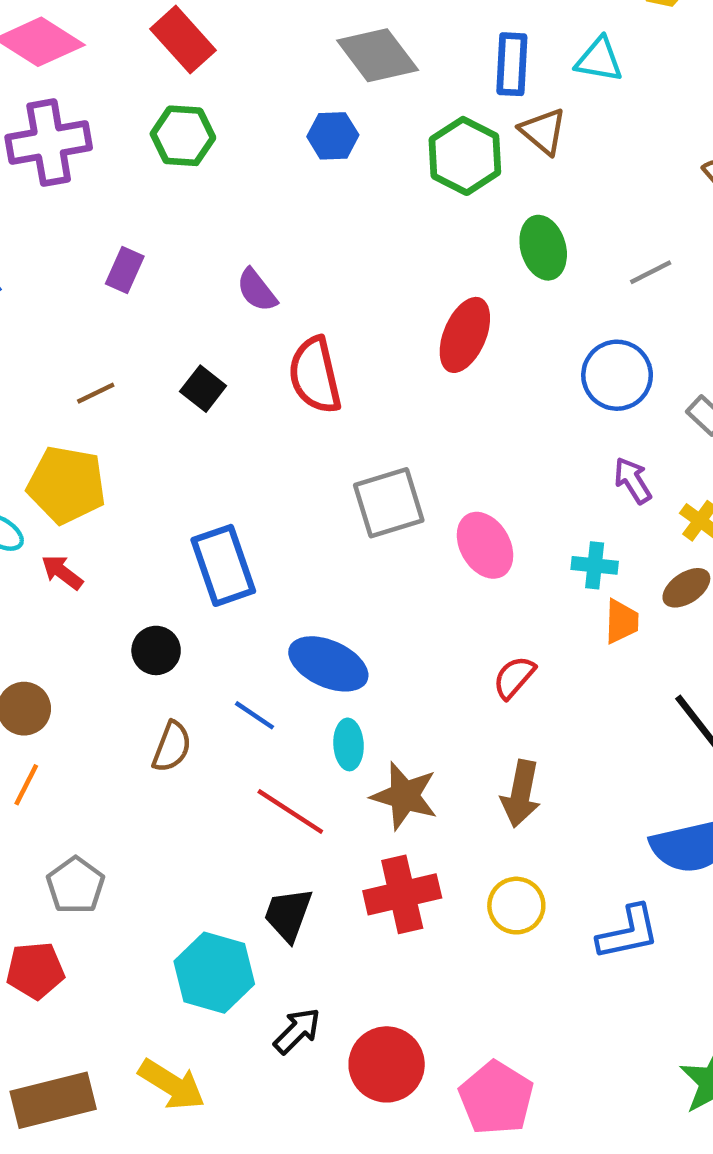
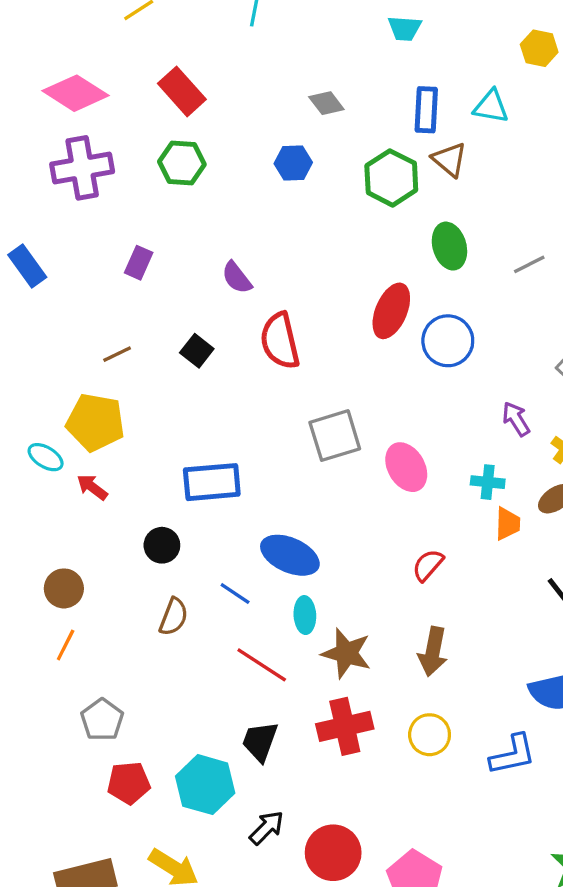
gray diamond: (378, 55) -> (326, 103), size x0.6
blue circle: (617, 375) -> (448, 341), moved
blue rectangle: (223, 565) -> (212, 482), turned -76
red pentagon: (35, 970) -> (129, 783), moved

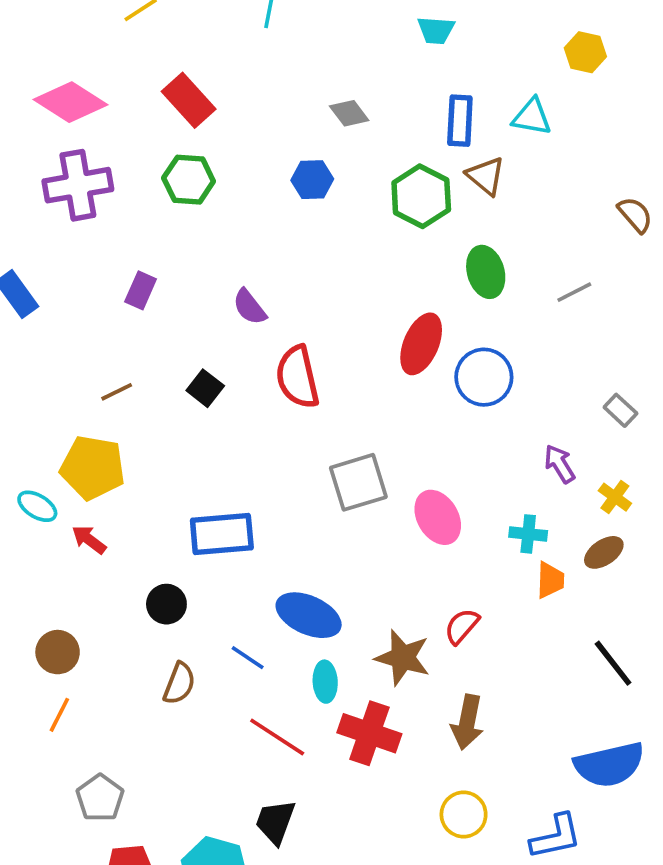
brown star: (346, 653) -> (403, 658), moved
red cross: (345, 726) -> (369, 733), moved, turned 32

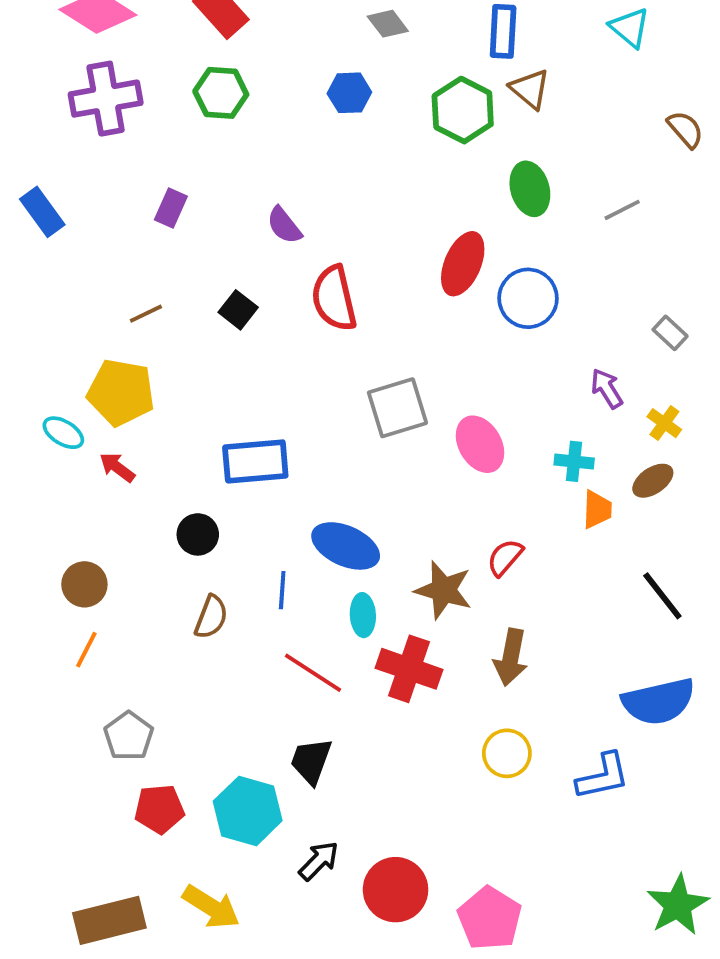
cyan triangle: (532, 117) -> (630, 28), moved, turned 30
blue line: (248, 658) -> (282, 590), turned 60

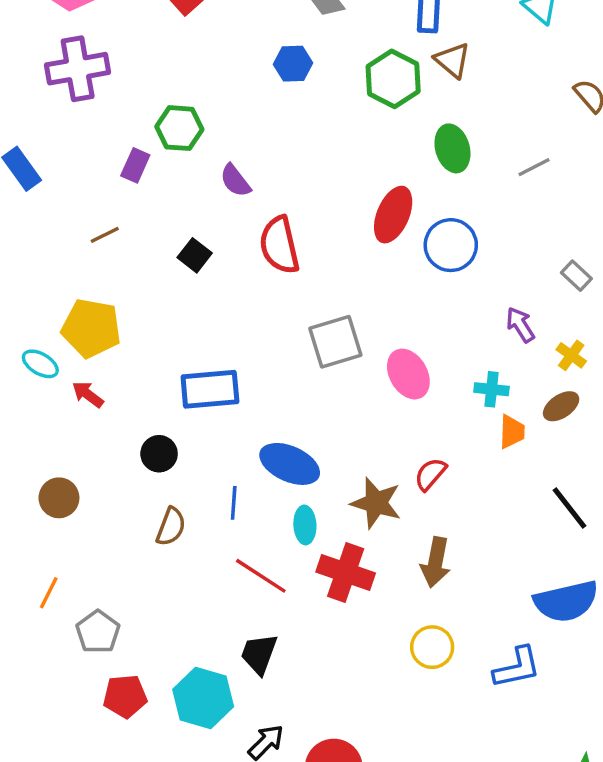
green hexagon: (221, 93) -> (179, 128), moved
brown line: (146, 314) -> (105, 235), moved
orange line: (86, 650) -> (49, 593), moved

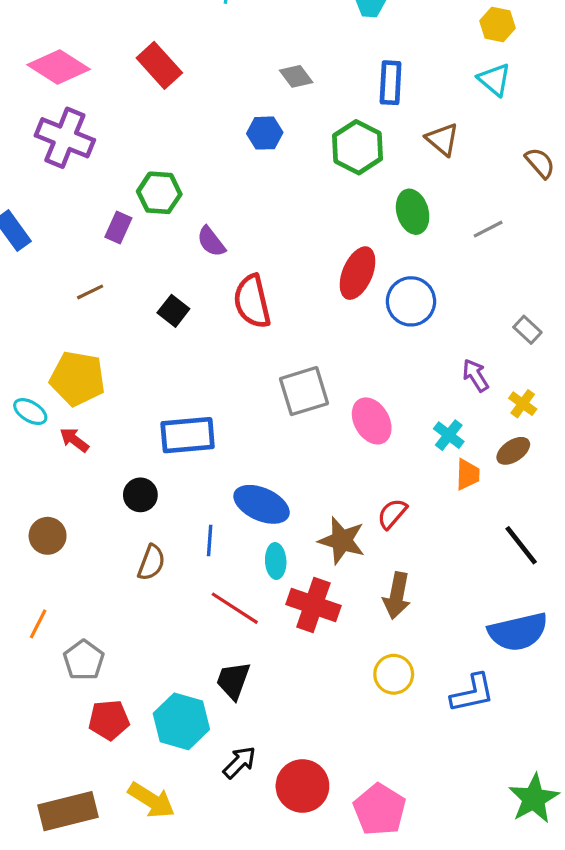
brown triangle: (452, 60) -> (442, 139), moved
purple cross: (78, 69) -> (65, 138), turned 32
cyan cross: (492, 389) -> (449, 435), turned 32

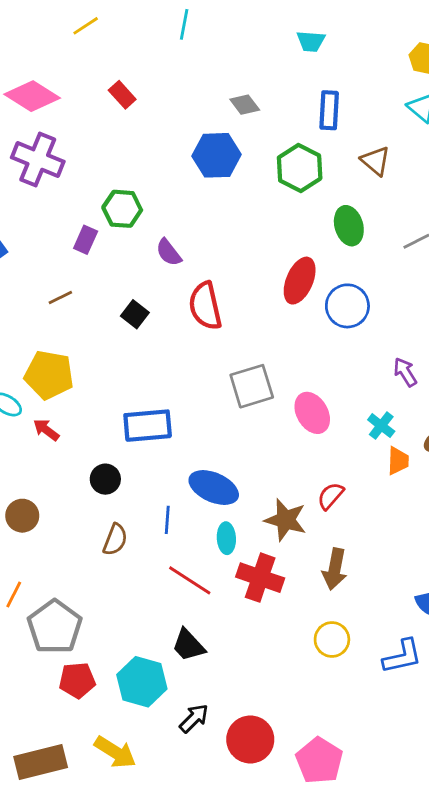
red rectangle: (159, 65) -> (122, 95), size x0.7
blue hexagon: (265, 133) -> (217, 155), size x1.5
gray pentagon: (84, 660) -> (55, 627), size x1.5
black trapezoid: (233, 681) -> (188, 645), turned -63

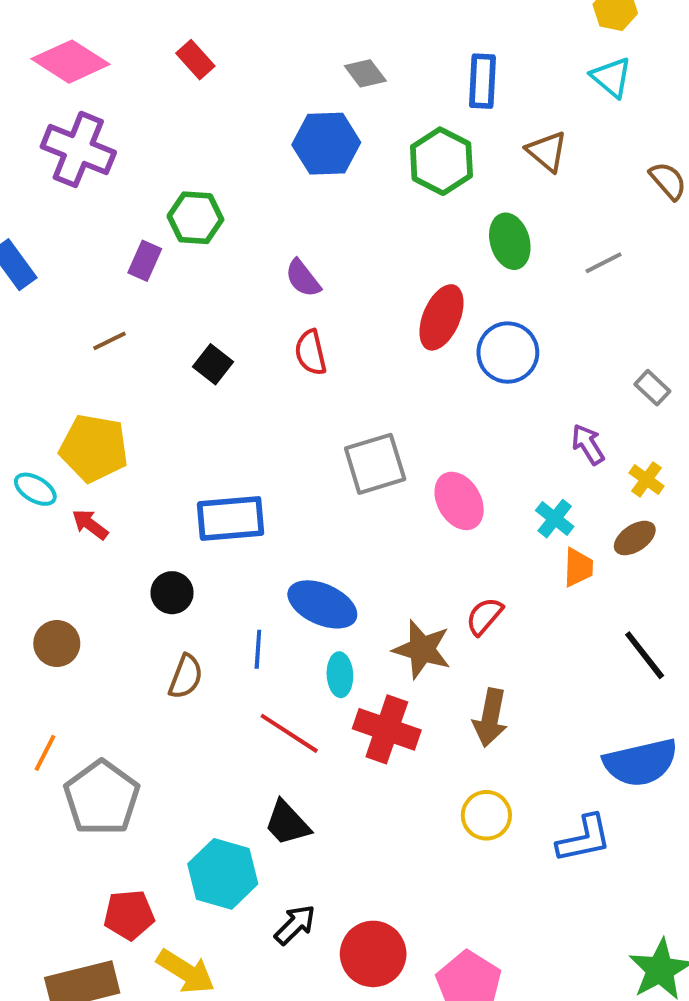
purple semicircle: (169, 252) -> (303, 278), moved
red semicircle: (205, 306) -> (311, 353), size x0.7
red pentagon: (77, 680) -> (129, 915), moved

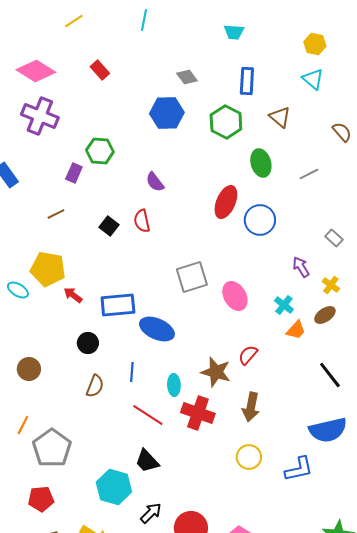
red semicircle: (311, 353) -> (142, 221), moved
red arrow: (90, 524) -> (73, 295), moved
orange trapezoid: (578, 567) -> (296, 330), turned 40
blue ellipse: (322, 604) -> (157, 329), moved
red pentagon: (129, 915) -> (41, 499), moved

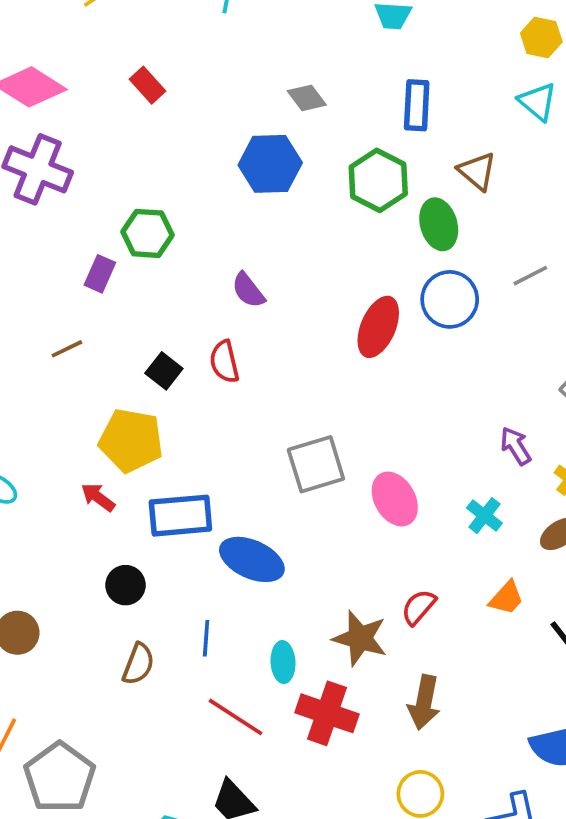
green ellipse: (261, 163) -> (439, 224), moved
blue circle: (260, 220) -> (450, 299), moved
yellow pentagon: (48, 269) -> (131, 440), moved
orange trapezoid: (296, 330) -> (506, 598), moved

